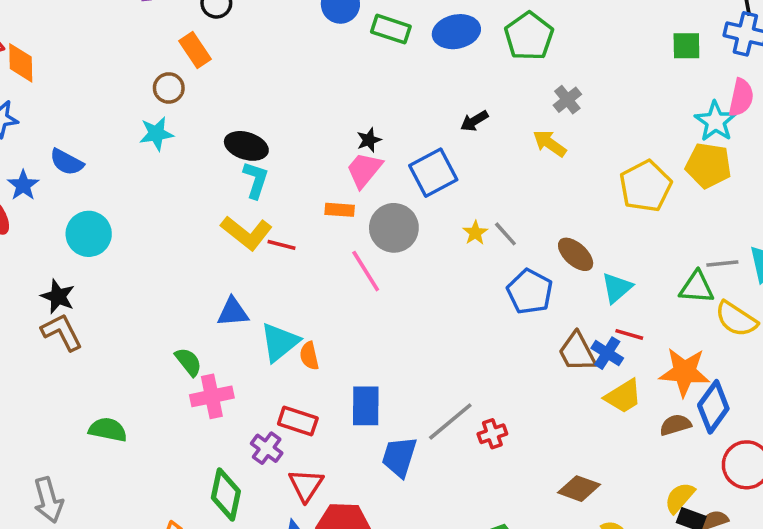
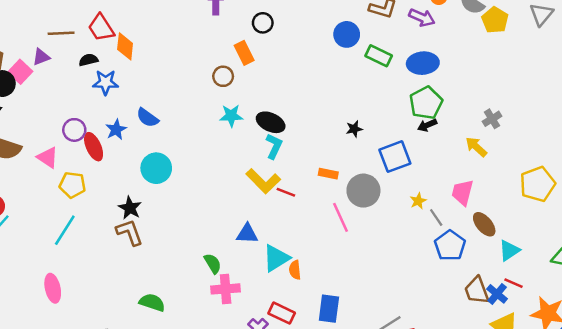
green pentagon: (529, 36) -> (426, 103), moved
cyan star: (156, 134) -> (231, 116), moved
pink trapezoid: (364, 170) -> (463, 192), moved, turned -32
gray line: (505, 234) -> (436, 217), moved

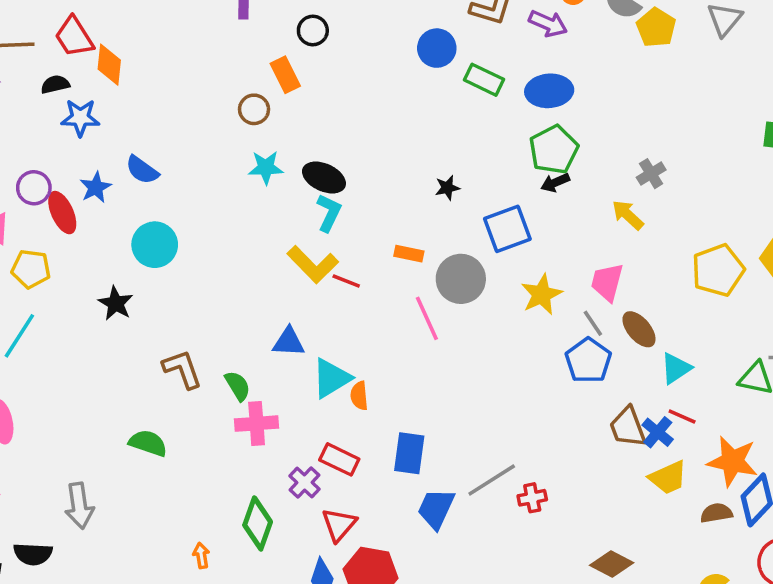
yellow star: (418, 201) -> (542, 294), size x1.6
gray line: (436, 217) -> (593, 323), moved
brown L-shape: (130, 232) -> (182, 369), moved

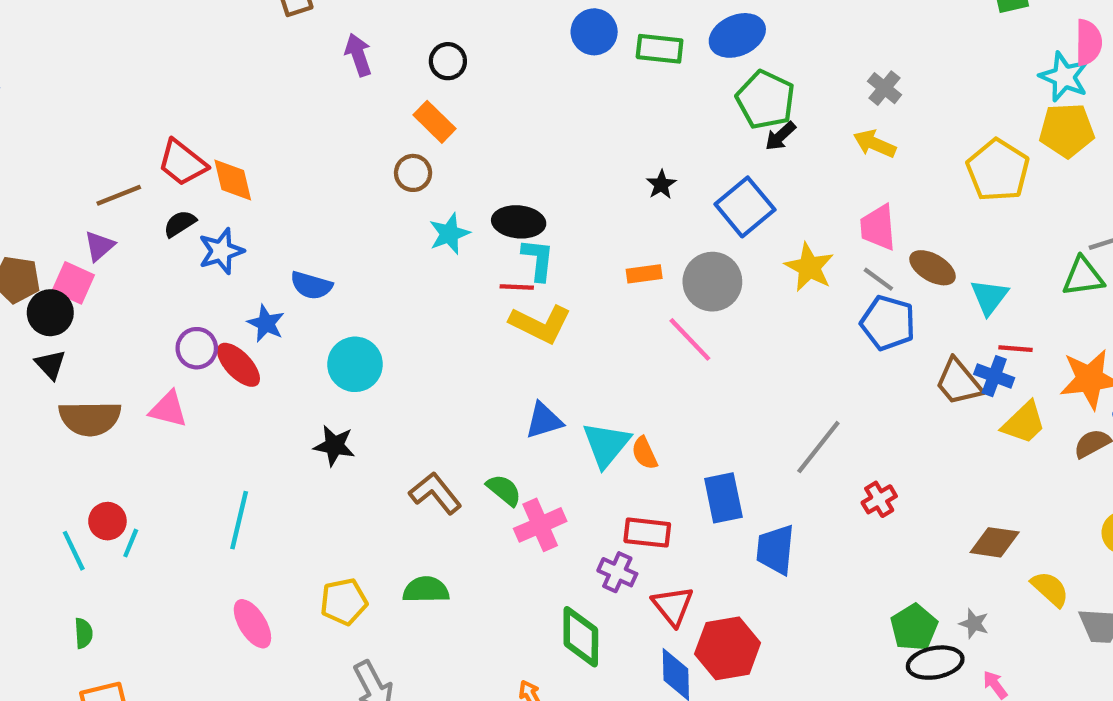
yellow pentagon: (31, 269) -> (344, 602), moved
red line: (346, 281) -> (517, 287), moved
gray line: (492, 480) -> (818, 447), moved

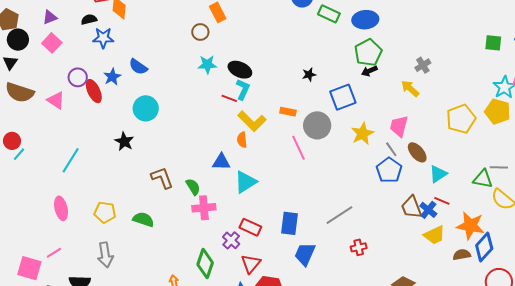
pink square: (73, 283) -> (52, 43), moved
yellow L-shape: (540, 324) -> (252, 121), moved
orange semicircle: (644, 453) -> (242, 140), moved

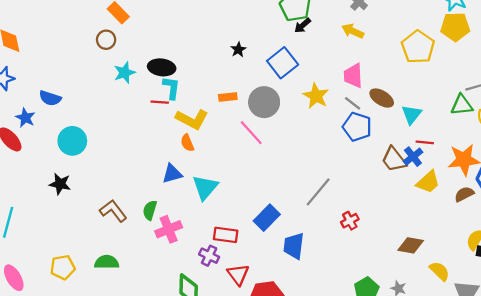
green semicircle: (193, 187) -> (150, 210), turned -114
blue cross: (428, 210) -> (413, 157), turned 30
blue rectangle: (290, 223) -> (267, 218), turned 55

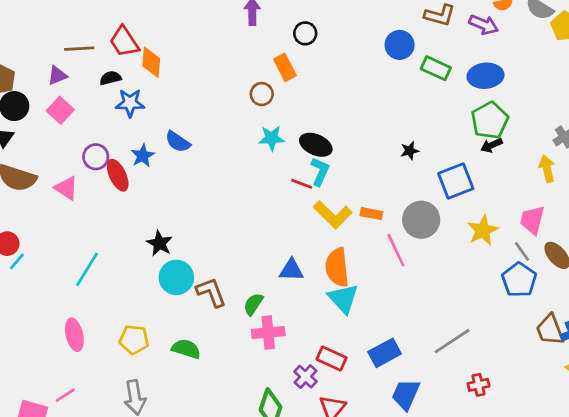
yellow arrow: (353, 31) -> (547, 169), turned 35
orange rectangle: (228, 97) -> (371, 214), moved
cyan circle: (72, 141) -> (176, 277), moved
orange semicircle: (187, 143) -> (337, 267), moved, size x1.8
cyan triangle: (205, 187) -> (343, 299), moved, turned -40

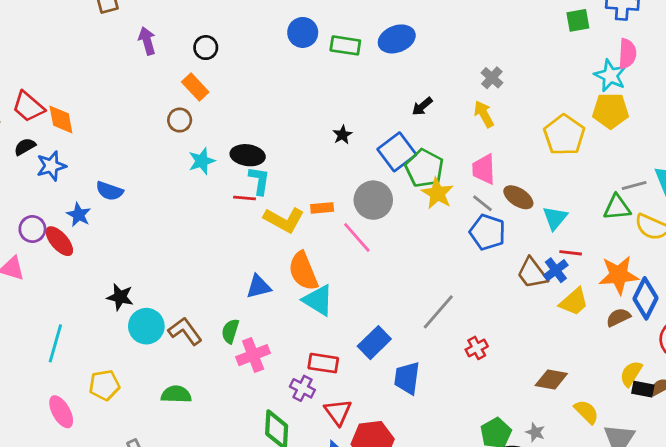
green pentagon: (490, 120) -> (424, 168), moved
yellow pentagon: (134, 340) -> (104, 385), moved

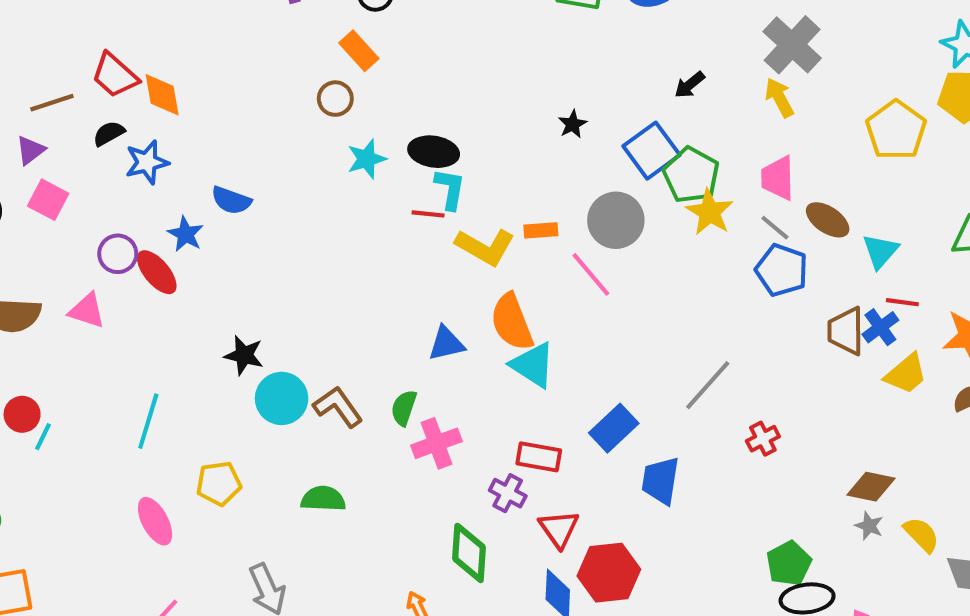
gray cross: (492, 78) -> (792, 45), size x1.8
brown trapezoid: (532, 273) -> (846, 331), turned 36
gray star: (535, 432) -> (869, 526), moved

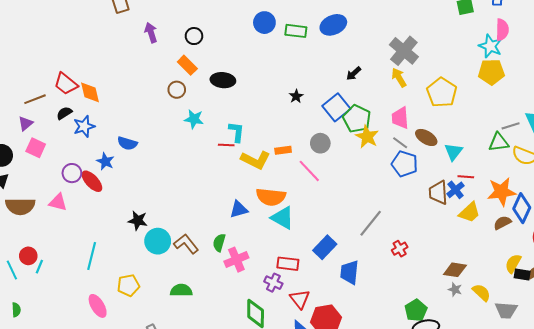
yellow pentagon: (896, 130) -> (442, 92), moved
black ellipse: (434, 152) -> (223, 80), moved
cyan star: (367, 159) -> (194, 119), turned 30
gray circle: (616, 220) -> (320, 143), size x0.7
orange semicircle: (512, 322) -> (271, 197), turned -60

